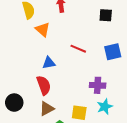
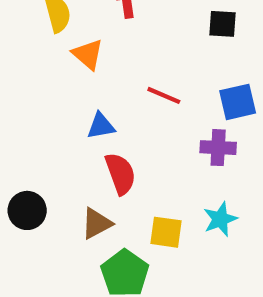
red semicircle: (44, 85) -> (120, 174), moved
purple cross: (98, 85) -> (218, 148), moved

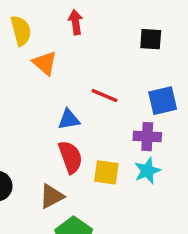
blue triangle: (101, 126) -> (69, 119), moved
cyan star: (220, 219) -> (147, 171), moved
yellow square: (166, 232) -> (106, 172), moved

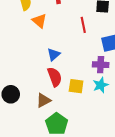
red line: (105, 96) -> (83, 25), moved, turned 56
blue triangle: (69, 119) -> (54, 54), turned -32

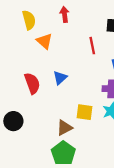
red semicircle: (55, 77) -> (32, 83), moved
brown triangle: (43, 100) -> (64, 128), moved

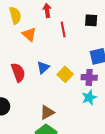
red line: (92, 46) -> (63, 29), moved
yellow square: (84, 112) -> (65, 74), moved, turned 35

